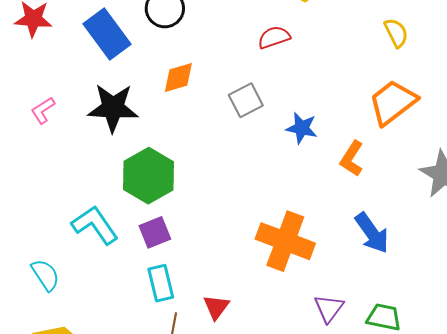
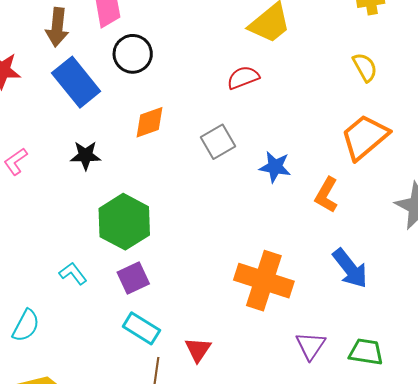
black star: (113, 108) -> (86, 156), size x0.6
cyan L-shape: (95, 225) -> (73, 273), size x0.6
cyan semicircle: (45, 275) -> (26, 326), turned 64
cyan rectangle: (161, 283) -> (141, 328), turned -42

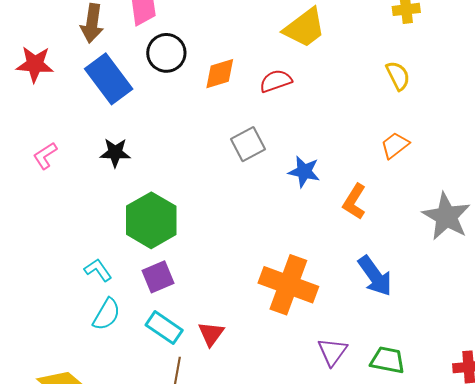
orange diamond: (149, 122) -> (220, 74), moved
orange trapezoid: (365, 137) -> (395, 145), size x0.6
cyan semicircle: (26, 326) -> (106, 314), moved
red triangle: (198, 350) -> (211, 334), moved

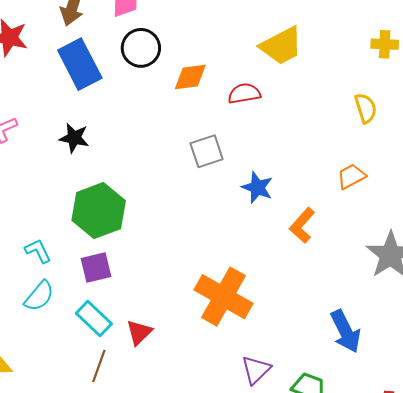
blue arrow: (375, 276) -> (346, 331), moved

